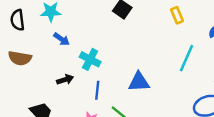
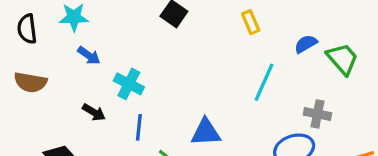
black arrow: (65, 80) -> (94, 112), turned 49
blue triangle: (139, 82) -> (206, 132), moved

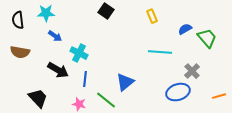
cyan line: (264, 82) -> (160, 52), turned 70
black arrow: (94, 112) -> (58, 70), size x1.5
gray cross: (317, 114) -> (192, 71), turned 35
blue triangle: (206, 132) -> (125, 82), turned -36

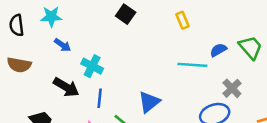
blue semicircle: (185, 29) -> (218, 50), moved

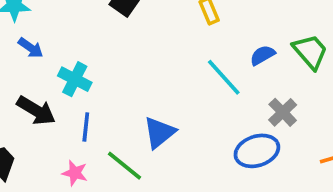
cyan line: (192, 65) -> (224, 77), turned 44

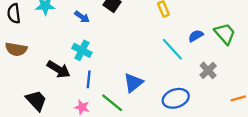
blue arrow: (31, 48) -> (82, 17), moved
blue ellipse: (257, 151) -> (176, 98), moved

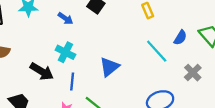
blue semicircle: (196, 36) -> (180, 38), turned 152
blue triangle: (133, 83) -> (109, 67), moved

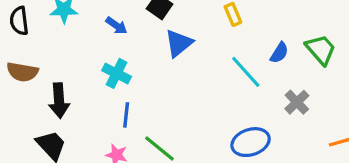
blue triangle: (109, 67) -> (179, 43), moved
black arrow: (42, 71) -> (59, 101), moved, turned 55

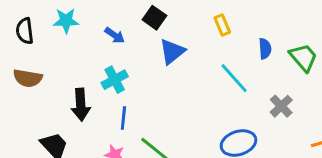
blue semicircle: (279, 53) -> (265, 49), moved, turned -36
cyan cross: (117, 73) -> (115, 80), turned 35
black arrow: (59, 101) -> (81, 105), moved

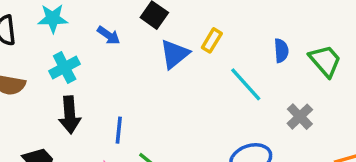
yellow rectangle: (222, 25) -> (212, 40), moved, turned 54
cyan cross: (115, 80) -> (65, 68), moved

